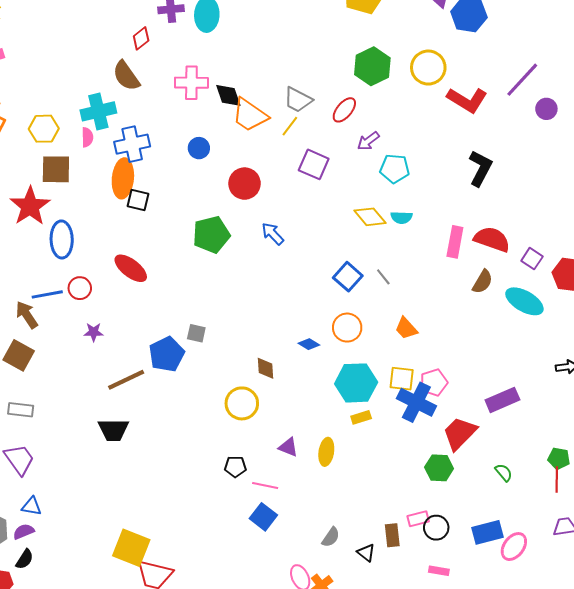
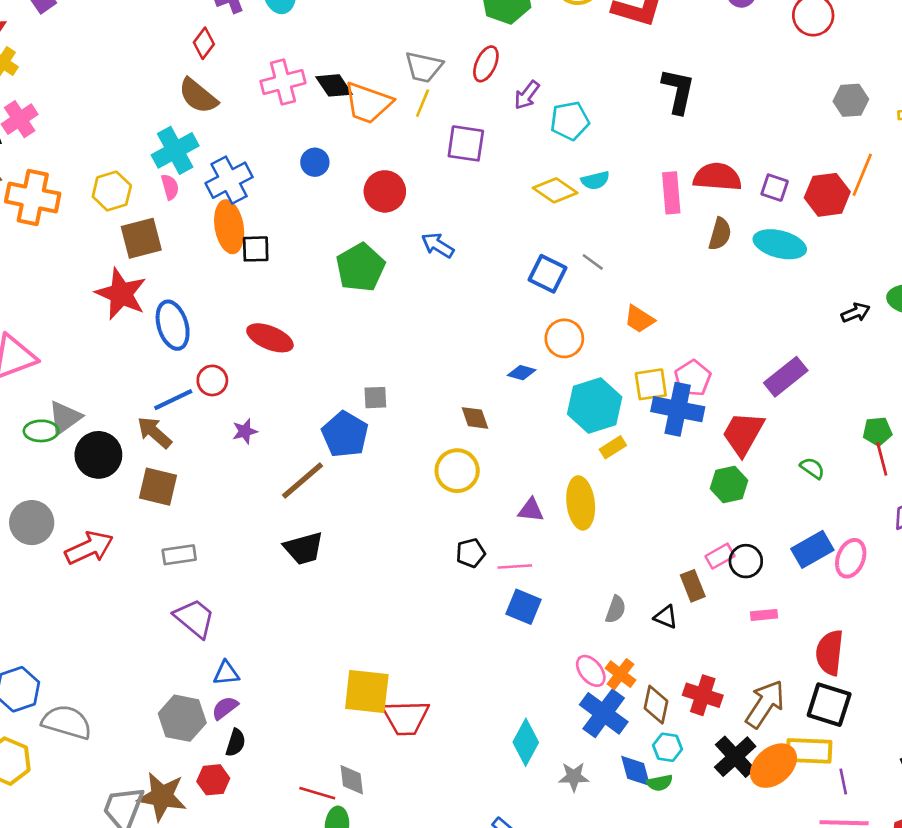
yellow ellipse: (326, 452) -> (581, 503), size x1.4

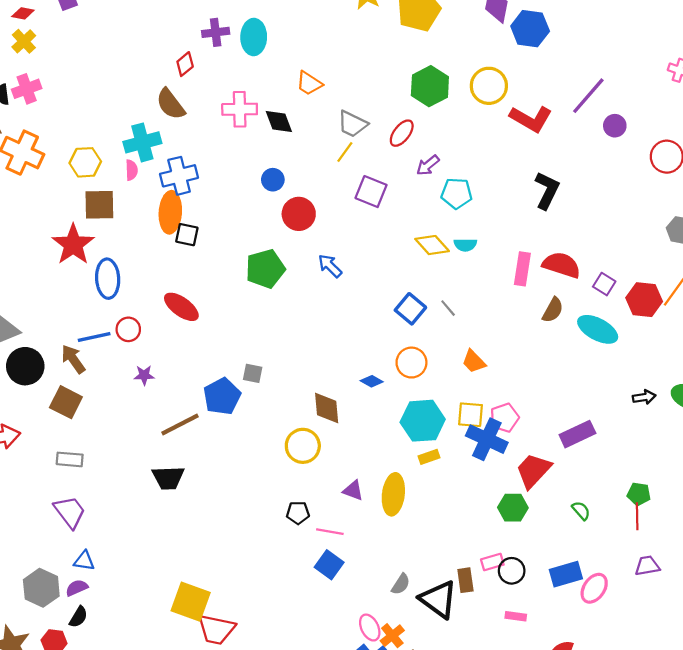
orange trapezoid: (368, 103) -> (309, 83), moved, size x0.7
blue circle: (315, 162) -> (273, 180), moved
brown diamond: (475, 418) -> (327, 408), size x1.4
black triangle: (666, 617) -> (439, 599), size x2.0

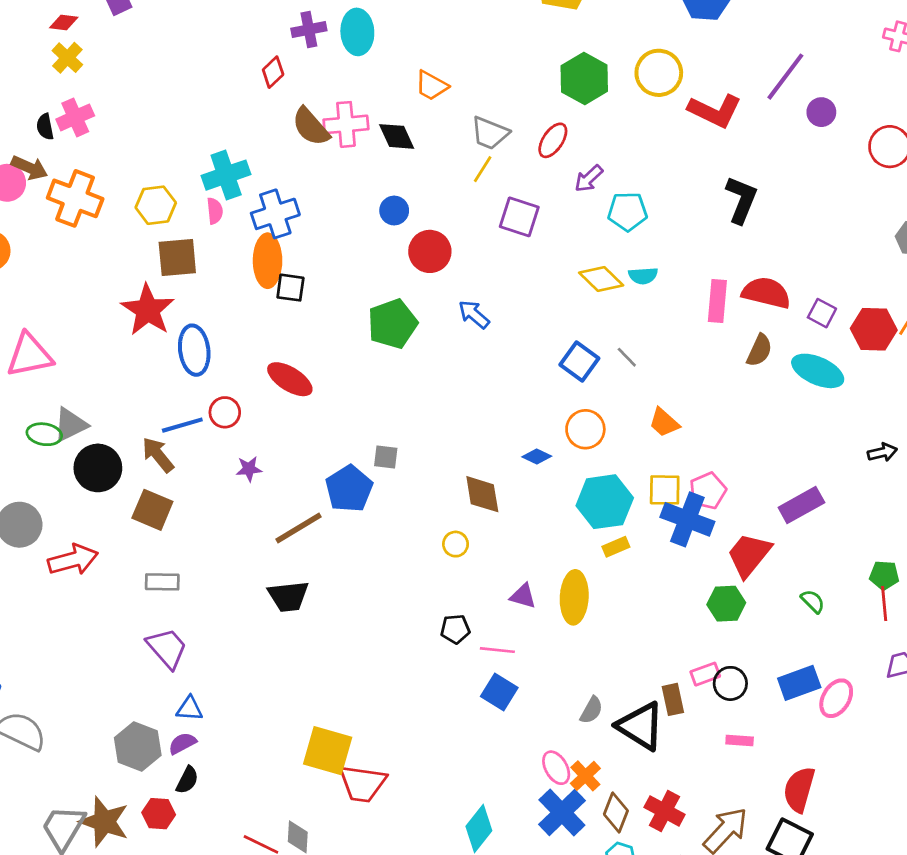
brown semicircle: (171, 104) -> (311, 127), moved
yellow circle: (303, 446) -> (456, 544), size x0.6

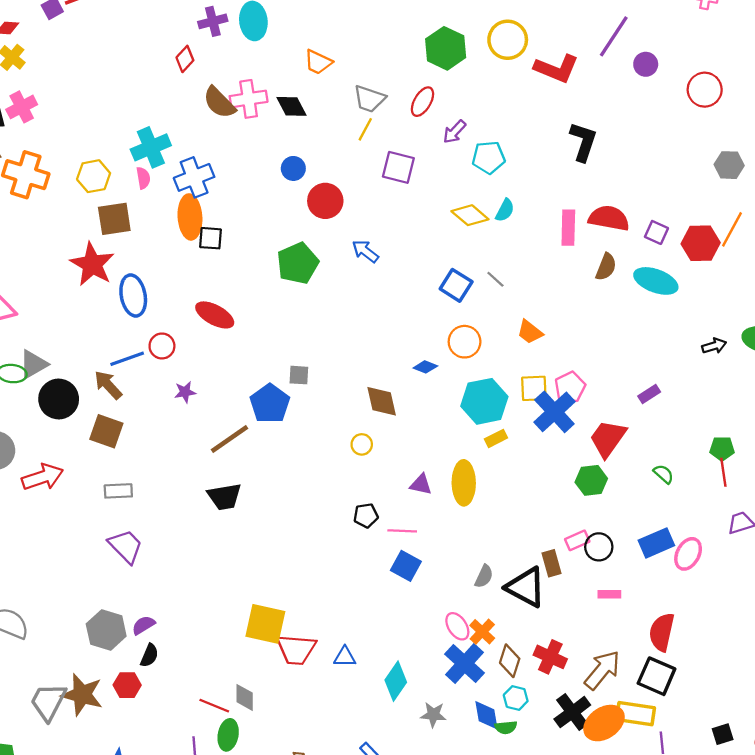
cyan semicircle: (643, 276) -> (505, 210), turned -55
purple rectangle: (801, 505) -> (649, 394), size x0.6
blue cross: (687, 519) -> (554, 412), turned 30
blue triangle: (190, 709) -> (345, 657), moved

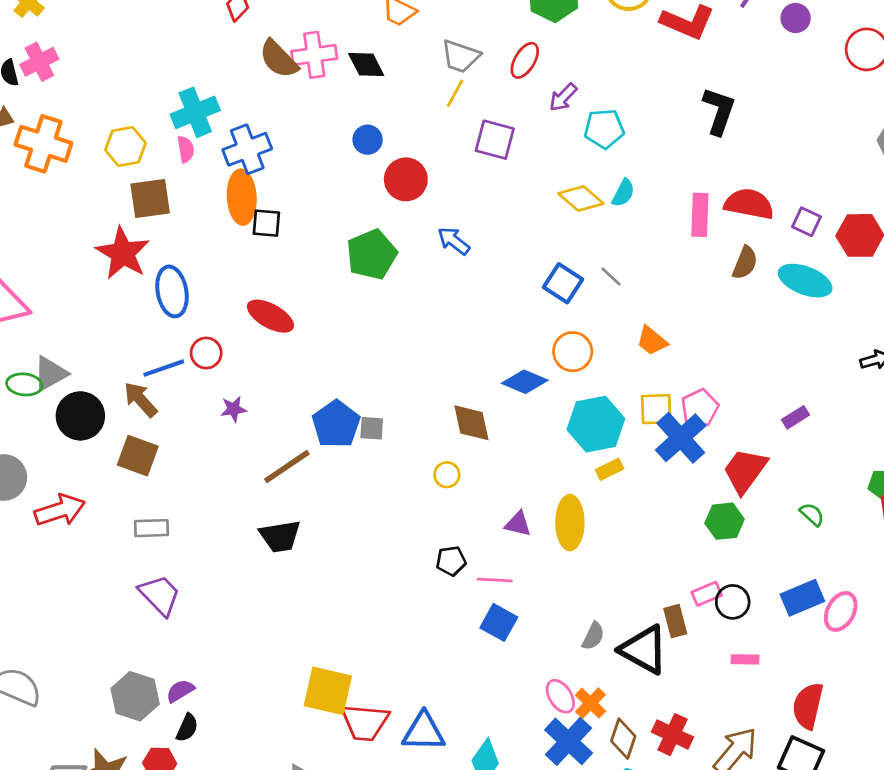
blue diamond: (425, 367) -> (525, 382), size x1.5
gray square: (299, 375) -> (372, 428), moved
blue triangle: (345, 657) -> (424, 732), size x1.6

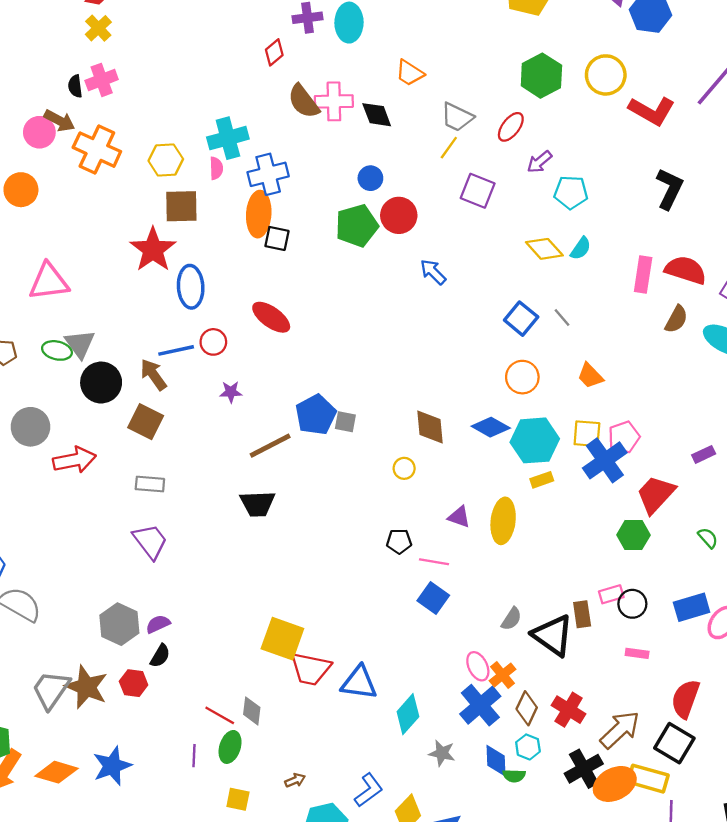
green pentagon: (372, 255) -> (357, 226), moved
gray triangle: (50, 374) -> (80, 344), turned -44
blue diamond: (525, 382) -> (491, 427), moved

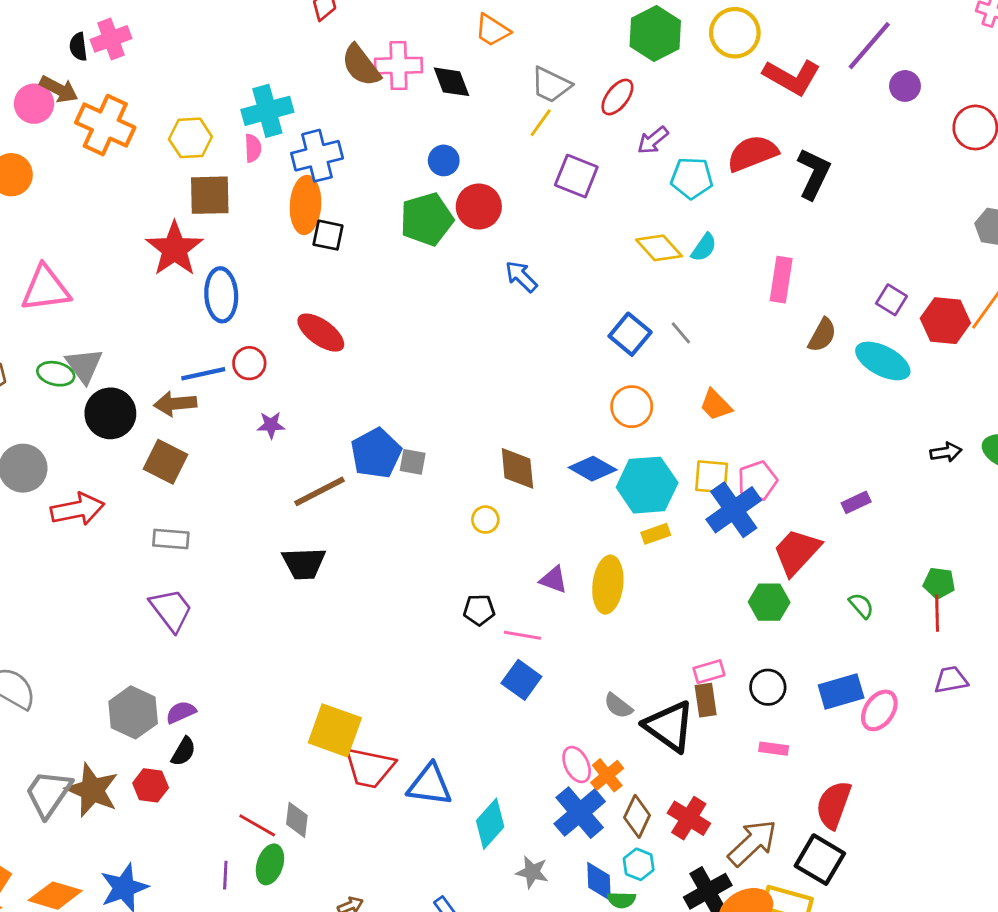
red semicircle: (686, 270) -> (753, 153), moved, turned -39
brown arrow: (153, 375) -> (175, 404), turned -60
pink rectangle: (611, 594) -> (709, 672), moved
gray semicircle: (511, 619) -> (618, 706), turned 95

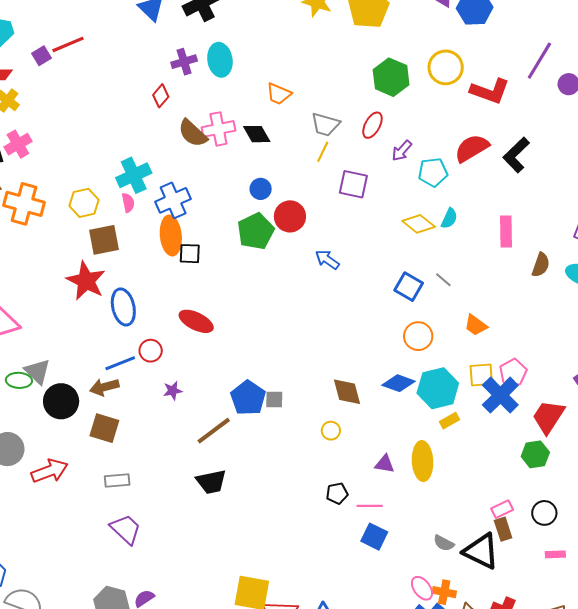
black L-shape: (814, 174) -> (516, 155), turned -150
orange cross: (607, 775) -> (444, 592), turned -30

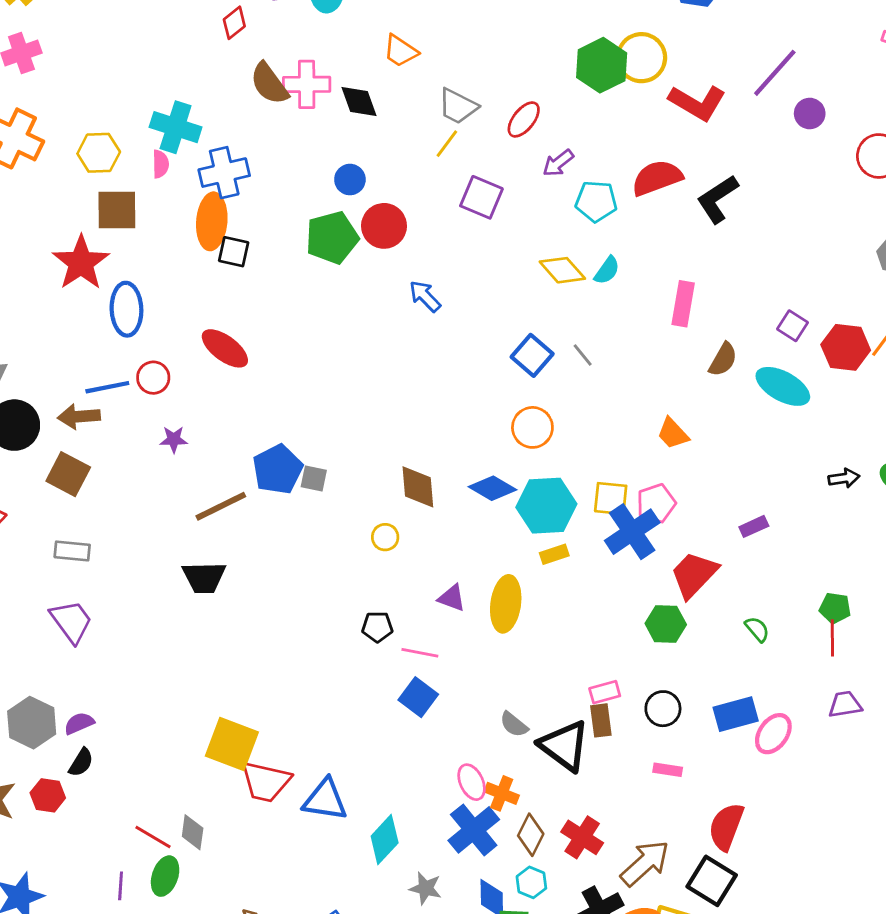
green hexagon: (391, 77) -> (602, 65), moved
cyan cross: (134, 175) -> (176, 127), turned 32
orange trapezoid: (476, 325) -> (673, 433), moved

